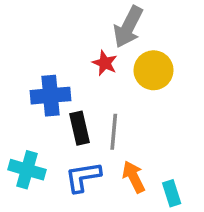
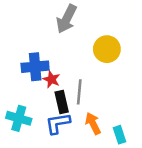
gray arrow: (128, 27) -> (67, 19), moved
red star: (105, 63) -> (51, 79), moved
black rectangle: (79, 128) -> (62, 102), moved

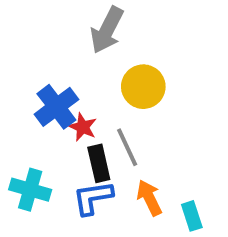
yellow circle: (107, 49) -> (143, 87), moved
blue cross: (35, 67) -> (56, 107), turned -32
gray line: (79, 92) -> (127, 147), turned -30

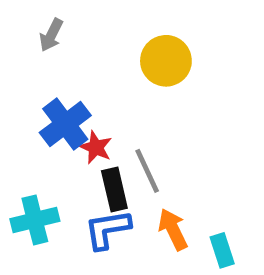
gray arrow: (107, 30) -> (51, 35), moved, size x0.6
yellow circle: (143, 87) -> (166, 61), moved
cyan cross: (30, 190) -> (35, 220), turned -30

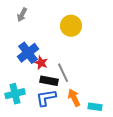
black rectangle: (114, 190) -> (49, 81), turned -66
cyan rectangle: (222, 250) -> (95, 107), turned -64

